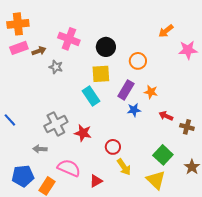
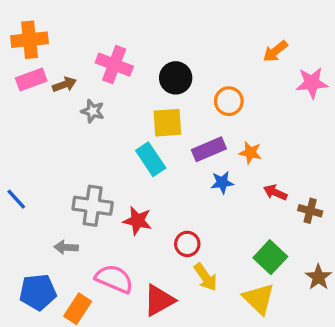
purple rectangle: (126, 90) -> (209, 149), turned 36
gray cross: (56, 124) -> (93, 206), turned 35
red triangle: (96, 181) -> (159, 300), size x1.5

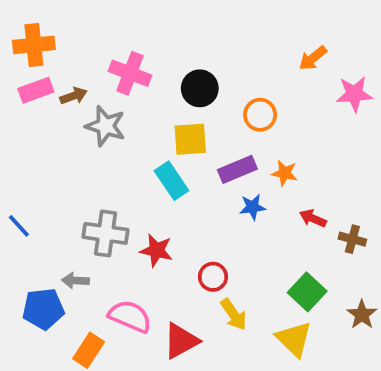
gray star: (93, 111) -> (106, 126), size x1.5
blue pentagon: (38, 292) -> (43, 309), moved

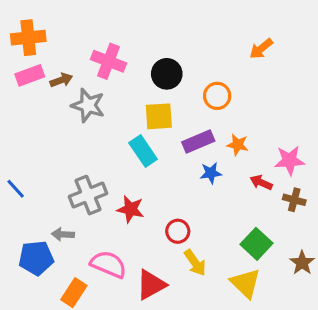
pink star: (354, 94) -> (290, 160), moved
gray cross: (106, 233) -> (88, 195), turned -30

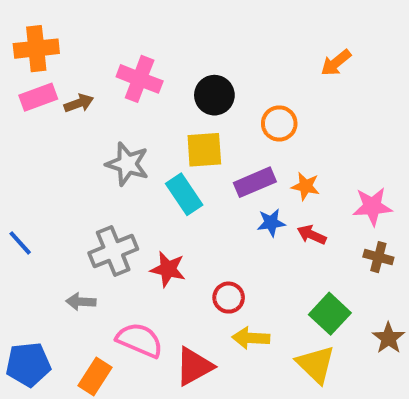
gray star: (88, 105) -> (127, 164), moved
red arrow: (261, 182) -> (312, 235), moved
blue pentagon: (36, 258) -> (28, 364), moved
yellow arrow: (195, 263) -> (251, 338), turned 128

